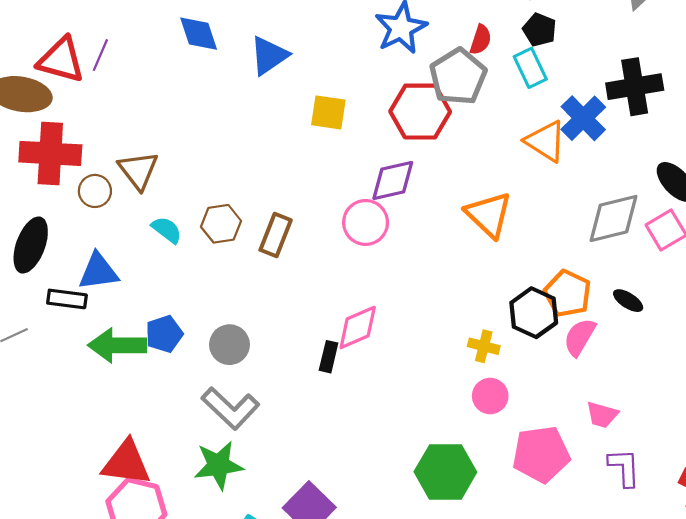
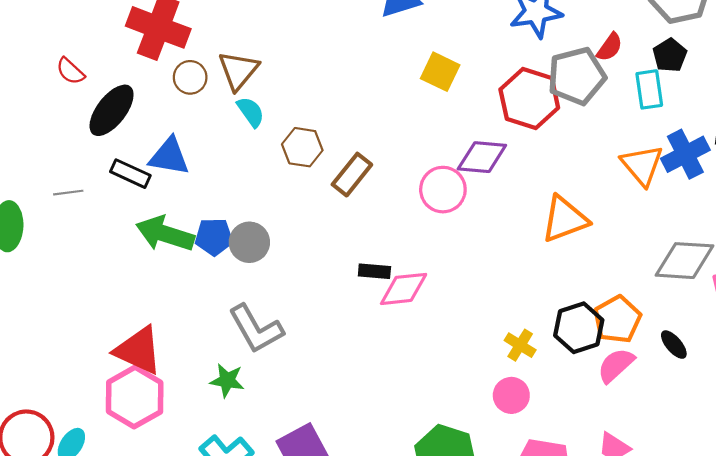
orange triangle: (489, 215) -> (565, 219), turned 39
cyan semicircle: (167, 230) -> (251, 112), moved
gray circle: (229, 345) -> (249, 242), moved
black rectangle: (329, 357) -> (374, 271), moved, turned 64
green star: (219, 465) -> (227, 380), size x0.7

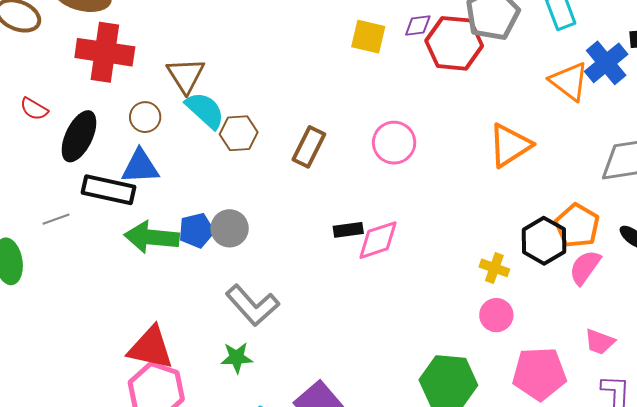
brown circle: (190, 77) -> (145, 117), moved
cyan semicircle: (251, 112) -> (205, 110), size x1.4
brown hexagon: (302, 147) -> (239, 133), moved
purple diamond: (482, 157) -> (418, 25), moved, size x0.6
black rectangle: (130, 174) -> (108, 190), size x1.4

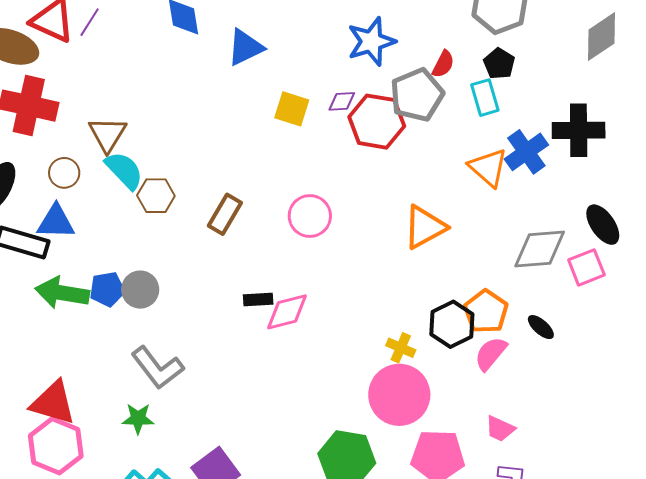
pink circle: (496, 315) -> (399, 395), size x1.8

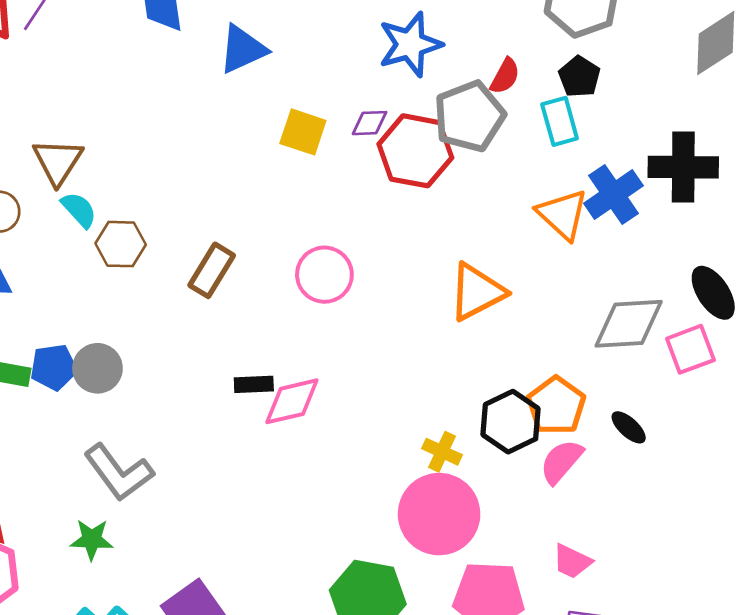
cyan semicircle: (124, 170) -> (79, 210), size x0.7

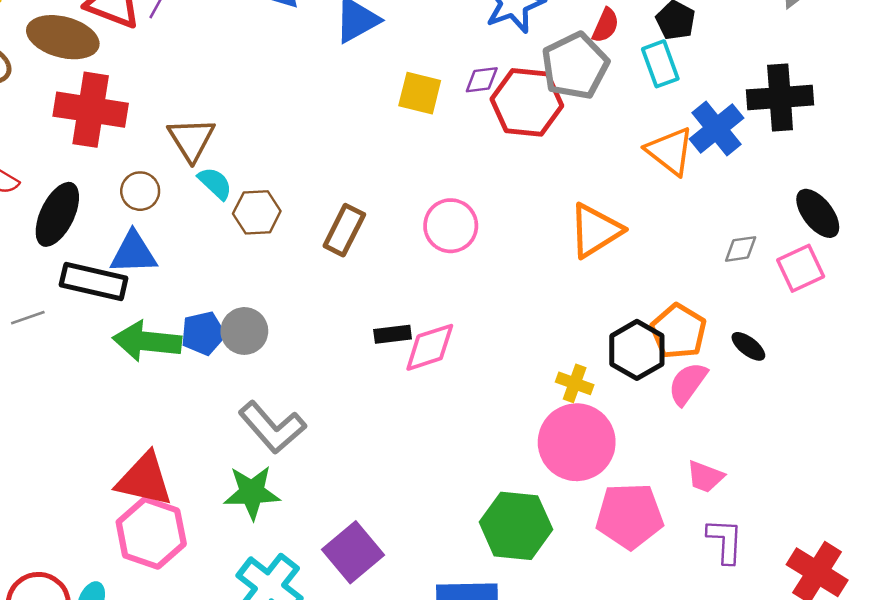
gray diamond: (629, 324) -> (741, 249), size x0.5
green star: (92, 540) -> (252, 492), size x1.4

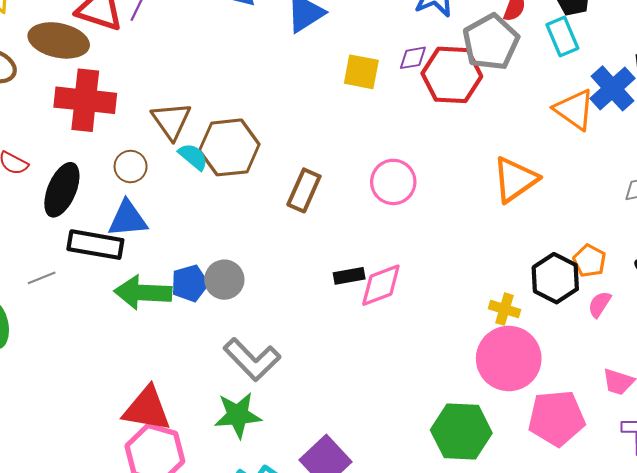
brown hexagon: (257, 212) -> (229, 147), moved, size x1.5
orange pentagon: (679, 331) -> (590, 261), size x0.7
pink semicircle: (688, 384) -> (599, 304), size x0.7

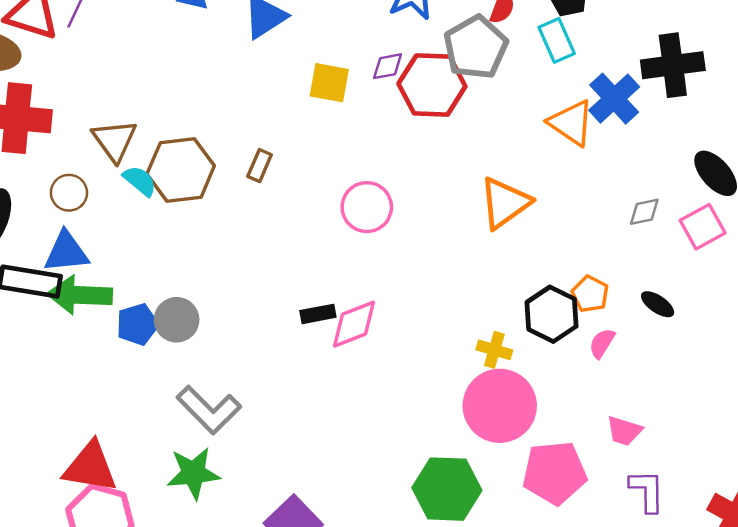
brown rectangle: (304, 190) -> (260, 165), moved, size x0.7
green arrow: (143, 293) -> (80, 295), moved

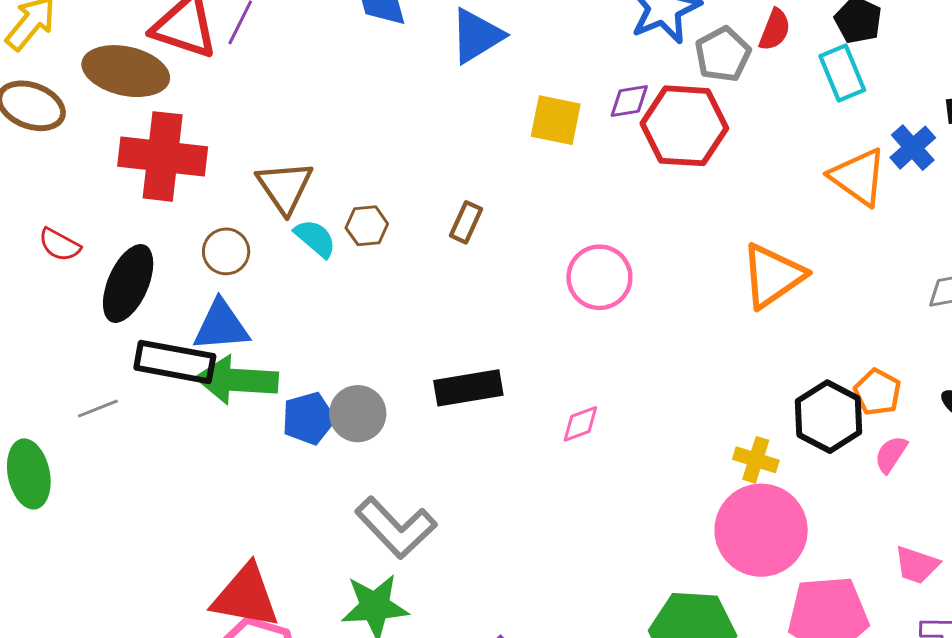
gray pentagon: (476, 47) -> (723, 54), moved, size x0.7
blue cross: (614, 99) -> (913, 148), size x0.7
brown hexagon: (181, 170) -> (367, 226), size x0.5
black rectangle: (318, 314) -> (468, 388), moved, size x1.5
pink diamond: (354, 324) -> (580, 424), size x0.6

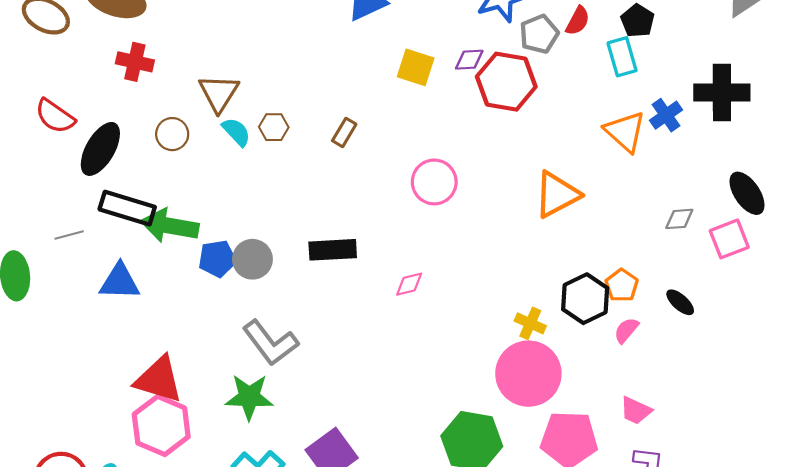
red cross: (163, 156) -> (135, 62), size x0.6
red semicircle: (60, 245) -> (55, 116), size x1.4
blue triangle: (221, 326) -> (120, 282), moved

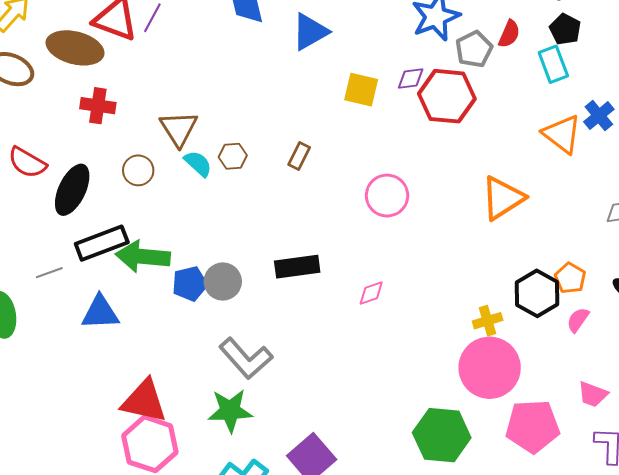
black rectangle: (127, 208) -> (102, 243), turned -33
yellow cross: (530, 323) -> (488, 321), turned -36

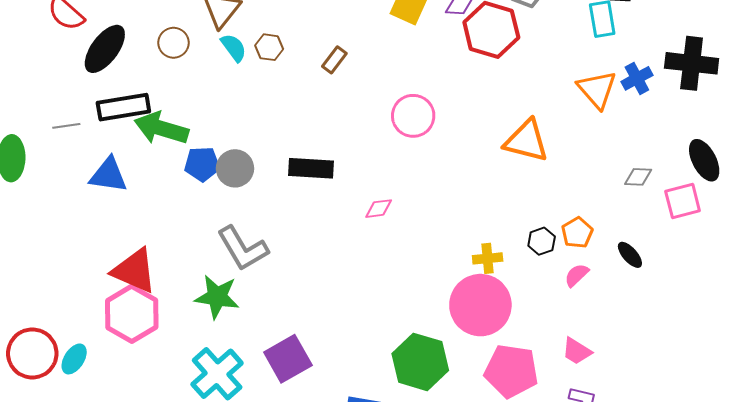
orange triangle: (503, 198) -> (526, 141), turned 36
black hexagon: (537, 293) -> (542, 241), size x0.6

